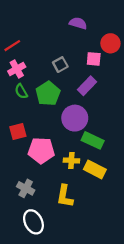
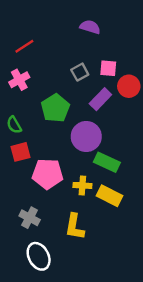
red circle: (110, 43) -> (129, 86), moved
red line: (12, 46) -> (24, 46), moved
gray square: (60, 65) -> (80, 72), moved
green semicircle: (21, 91) -> (14, 125), moved

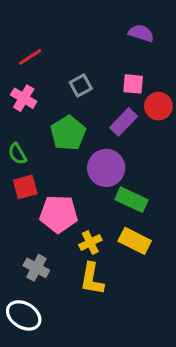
purple semicircle: (90, 27) -> (141, 33), moved
gray square: (80, 72) -> (81, 85), moved
pink cross: (19, 80) -> (24, 98), turned -30
yellow cross: (82, 185) -> (90, 242), moved, turned -30
white ellipse: (39, 256) -> (24, 315), moved, turned -32

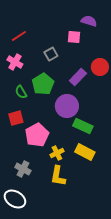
pink square: (133, 84) -> (74, 37), moved
green semicircle: (17, 154) -> (21, 92), moved
pink pentagon: (59, 214) -> (37, 135), turned -30

